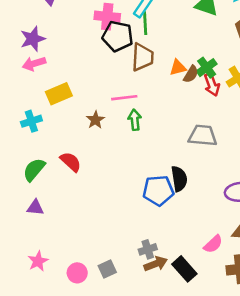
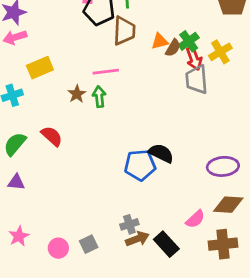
green arrow: (135, 120) -> (99, 97), moved
gray trapezoid: (203, 136) -> (197, 79), moved, turned -100
black semicircle: (179, 179) -> (161, 153), turned -55

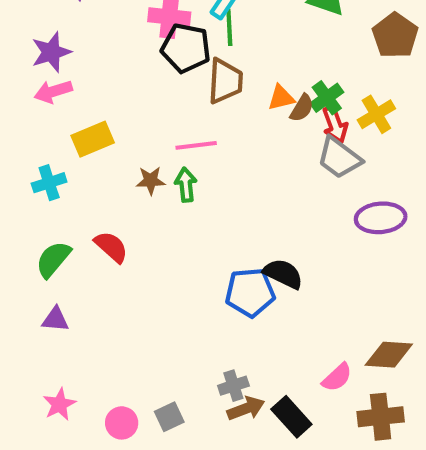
gray trapezoid: (197, 79) -> (339, 158), turned -48
brown star: (77, 94) -> (151, 181), turned 30
purple ellipse: (223, 166) -> (381, 218), moved

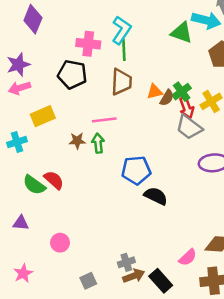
black pentagon: (186, 48) -> (72, 74), moved
green semicircle: (53, 259) -> (34, 185), moved, turned -95
blue pentagon: (250, 292) -> (136, 170), moved
pink circle: (122, 423) -> (60, 243), moved

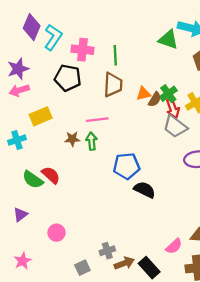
cyan L-shape: (121, 30) -> (53, 37), moved
purple triangle: (21, 223) -> (20, 215), turned -42
gray cross: (126, 262) -> (107, 251), moved

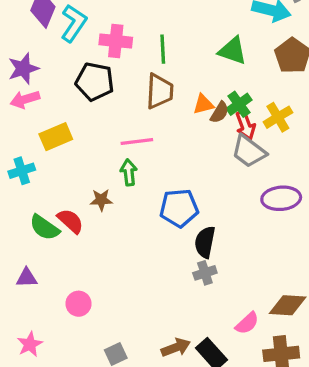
green triangle: (168, 40) -> (233, 51), moved
brown star: (72, 139) -> (101, 200), moved
black semicircle: (145, 190) -> (205, 242), turned -105
purple triangle: (20, 215) -> (27, 278), turned 35
gray cross: (107, 251) -> (205, 273), moved

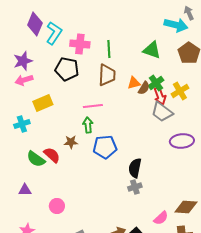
blue pentagon: (179, 208) -> (105, 147), moved

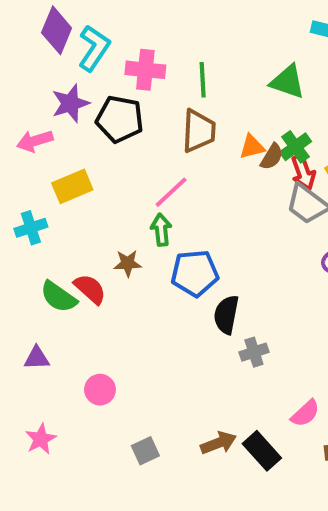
purple star: (23, 61) -> (70, 103), moved
pink line: (93, 106) -> (171, 192), turned -36
black semicircle: (135, 168) -> (226, 315), moved

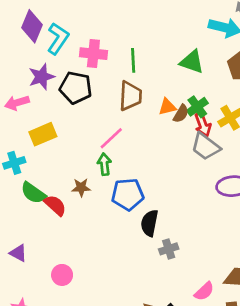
green semicircle: (59, 297) -> (33, 193), moved
purple triangle: (37, 358) -> (18, 253), turned 30

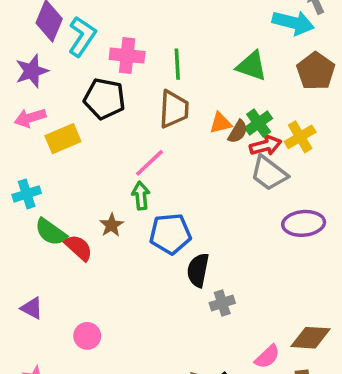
purple star: (42, 77) -> (32, 71), moved
red arrow: (203, 125) -> (265, 146), turned -85
yellow rectangle: (43, 134) -> (63, 139), moved
brown star: (81, 187) -> (111, 225), turned -30

